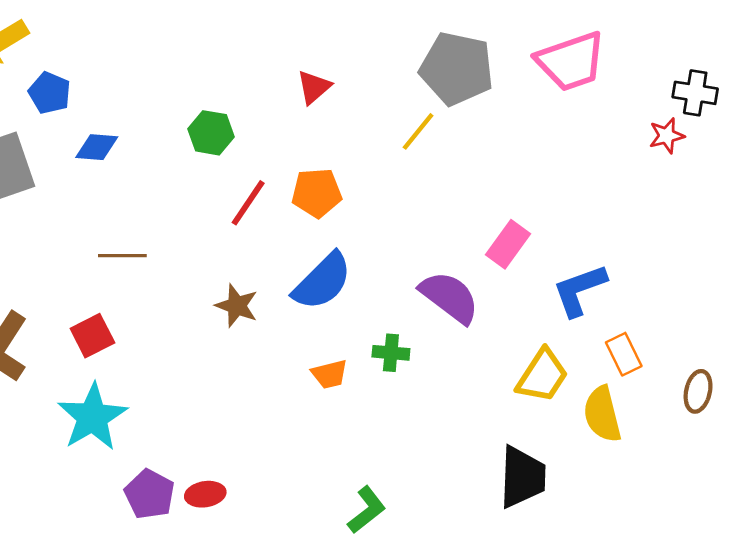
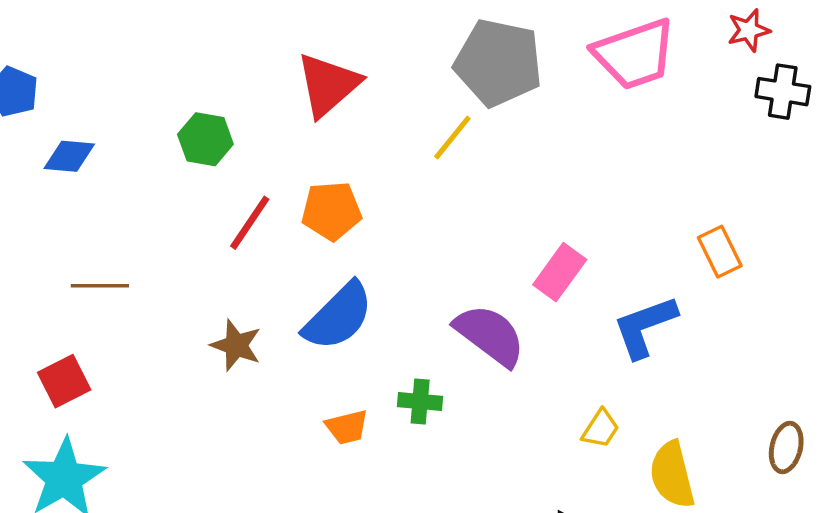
red triangle: (314, 87) -> (328, 85), size x1.6
red star: (667, 136) -> (749, 30), moved
orange rectangle: (624, 354) -> (720, 252), moved
yellow trapezoid: (542, 376) -> (601, 429), size x0.6

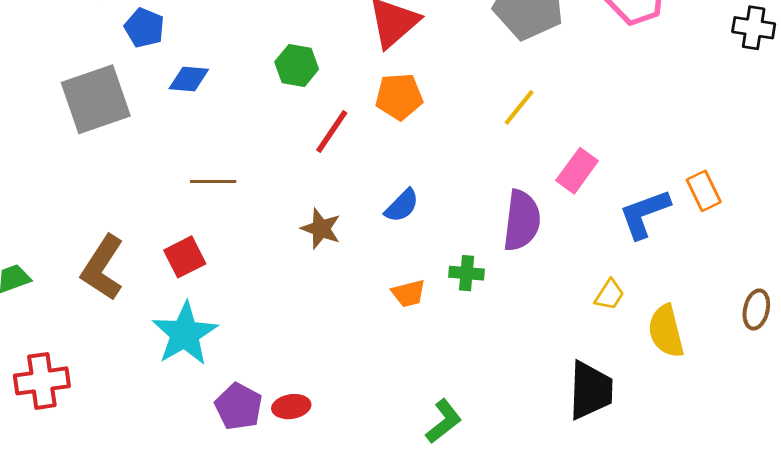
yellow line: (452, 138) -> (519, 107), moved
orange pentagon: (331, 211) -> (399, 97), moved
orange rectangle: (720, 252) -> (704, 191), moved
blue semicircle: (338, 316) -> (402, 206), size x0.6
purple semicircle: (490, 335) -> (522, 221), turned 60

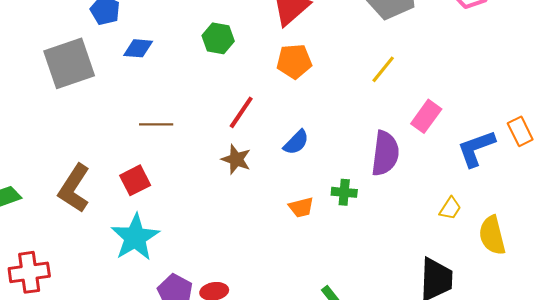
red line: (332, 132) -> (241, 112), moved

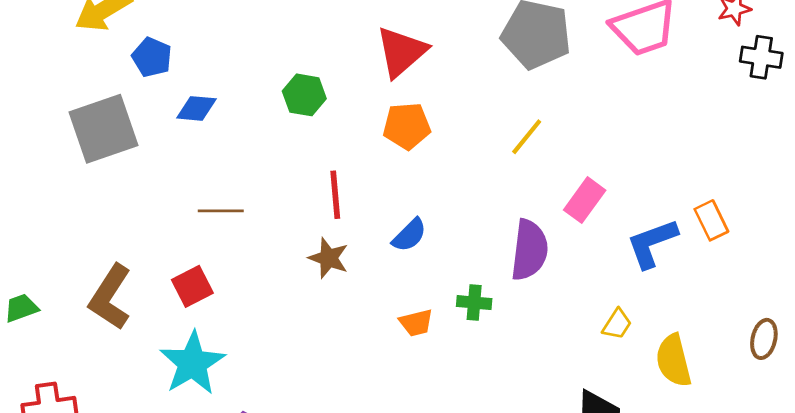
red line: (241, 112) -> (335, 195), turned -39

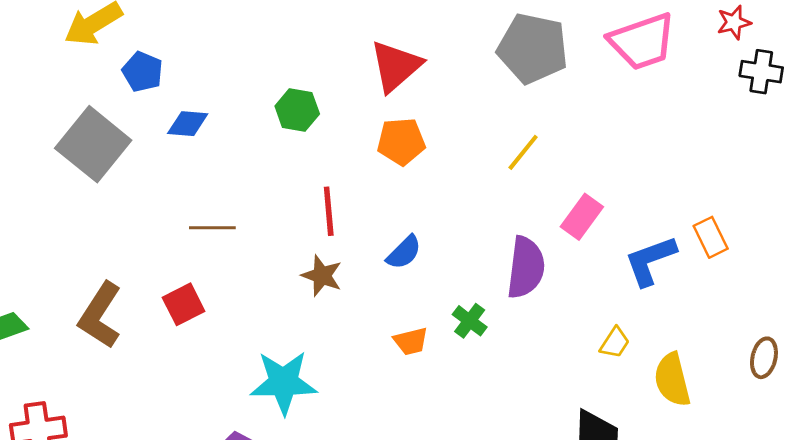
gray square: (103, 129) -> (93, 144), turned -32
green cross: (474, 303) -> (470, 321), turned 32
cyan star: (192, 363) -> (283, 382), moved, turned 30

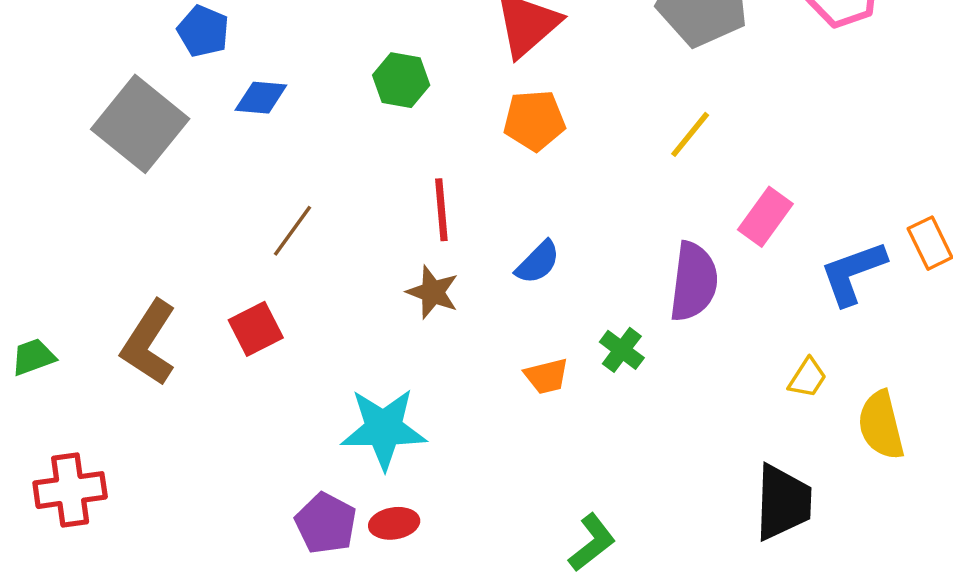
brown line: (212, 228) -> (293, 231), turned -54

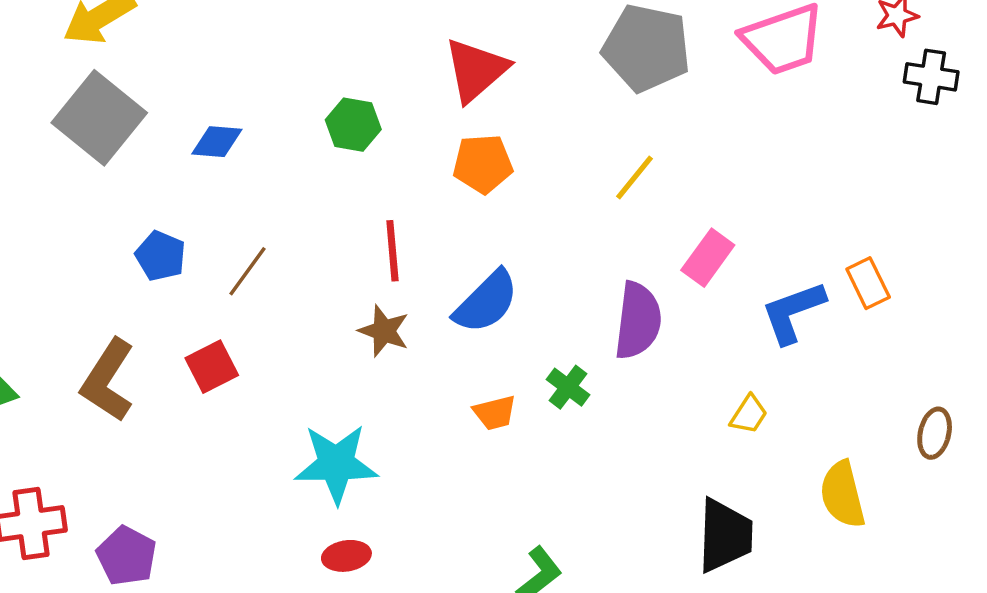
blue pentagon: (203, 31) -> (161, 256), moved
gray square: (140, 124) -> (99, 118), moved
blue semicircle: (538, 262) -> (486, 302), size x1.5
yellow semicircle: (881, 425) -> (842, 495), moved
purple pentagon: (326, 523) -> (127, 556), moved

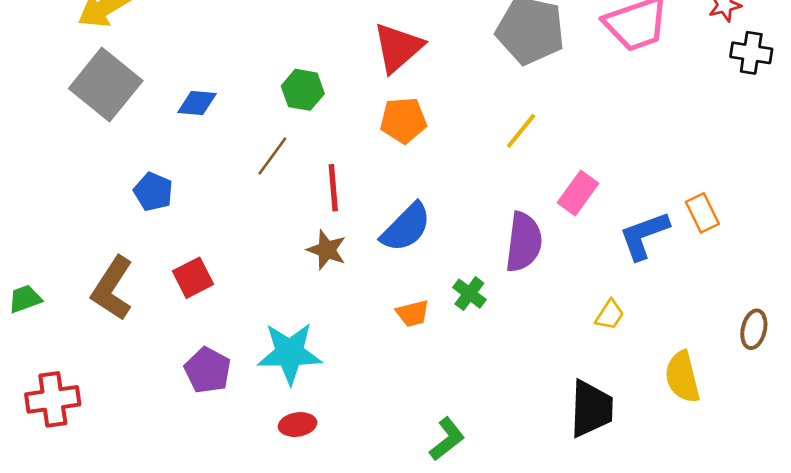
brown line: (248, 271) -> (272, 156), moved
purple pentagon: (127, 556) -> (208, 370), moved

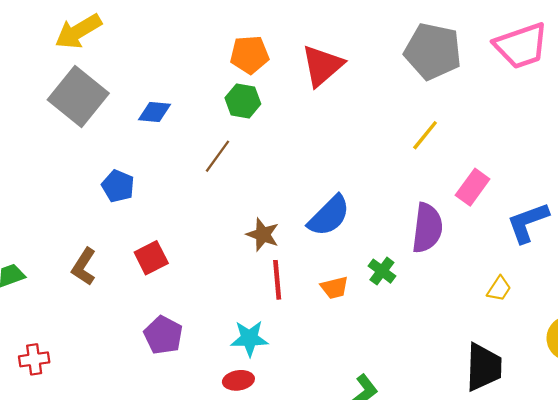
orange pentagon: (403, 120) -> (249, 55), moved
red line: (333, 188) -> (277, 280), moved
brown L-shape: (112, 288) -> (84, 267), size x0.7
cyan star: (290, 353) -> (249, 338), moved, size x0.7
red cross: (53, 399) -> (34, 359), size x0.7

